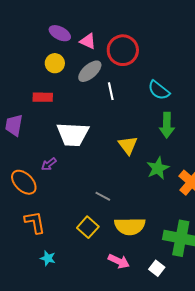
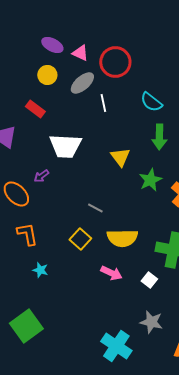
red rectangle: (43, 97) -> (35, 109), turned 36

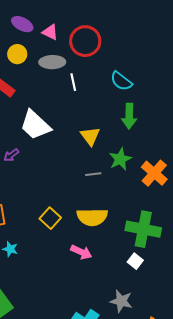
gray ellipse: (82, 83) -> (52, 62), turned 40
white trapezoid: (65, 146) -> (35, 125), turned 40
gray line: (95, 208) -> (93, 174), moved, turned -35
white square: (149, 280) -> (135, 261), moved

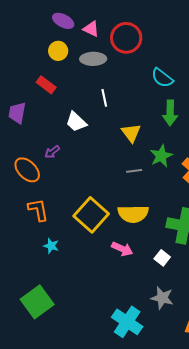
white line: (73, 82) -> (104, 98), moved
white trapezoid: (35, 125) -> (76, 122), size x0.7
yellow square: (50, 218) -> (91, 215), size x1.6
white square: (135, 261) -> (162, 258), moved

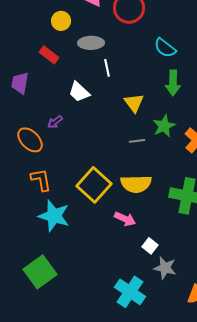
gray ellipse: (93, 59) -> (91, 43), moved
cyan star: (51, 246) -> (54, 216), size x2.0
white square: (162, 258) -> (150, 246), moved

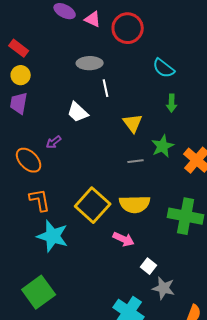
yellow circle: (61, 21) -> (21, 75), moved
red rectangle: (49, 55) -> (19, 48), moved
green arrow: (173, 83) -> (172, 103), size x0.7

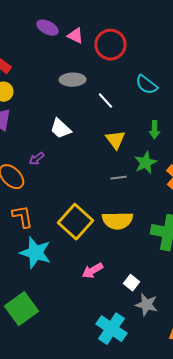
white line: (106, 88) -> (106, 101), moved, turned -30
green arrow: (172, 103) -> (154, 130), moved
pink arrow: (124, 239) -> (92, 271), moved, turned 125

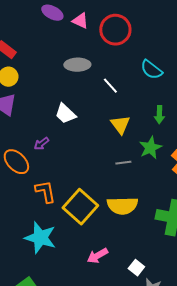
orange L-shape: (22, 217) -> (45, 192), moved

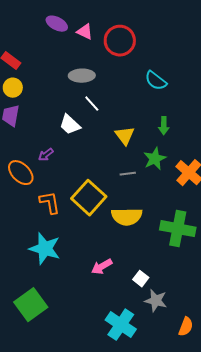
white line: (110, 86) -> (92, 104), moved
yellow square: (80, 207) -> (89, 198), moved

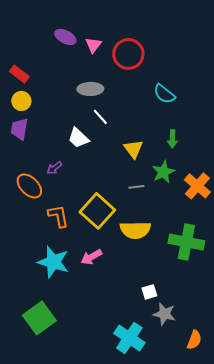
pink triangle: (85, 32) -> (93, 45), turned 42
pink arrow: (102, 267) -> (91, 257), moved
white square: (141, 279) -> (149, 292), turned 35

